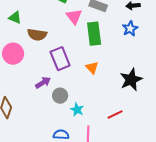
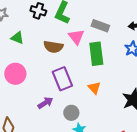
brown semicircle: (37, 35) -> (53, 47), moved
gray circle: (60, 96) -> (71, 113), moved

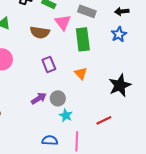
purple rectangle: (62, 79) -> (49, 64), size x0.7
purple arrow: (45, 103) -> (39, 98), moved

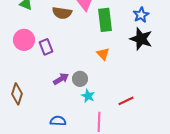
purple rectangle: (49, 64) -> (46, 47), moved
black star: (120, 85) -> (141, 39), moved, turned -30
blue semicircle: (50, 140) -> (58, 121), moved

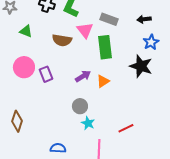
blue star: (141, 15) -> (151, 42), moved
orange triangle: (103, 54) -> (103, 81), turned 40
purple arrow: (61, 79) -> (83, 76), moved

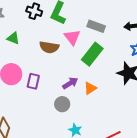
green rectangle: (105, 47) -> (92, 54), turned 45
purple rectangle: (46, 74) -> (33, 81), turned 35
gray circle: (80, 106) -> (62, 104), moved

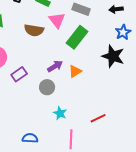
purple rectangle: (33, 81) -> (19, 74), moved, turned 42

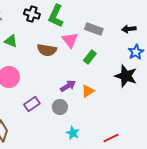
green rectangle: (77, 37) -> (90, 57), size x0.6
purple rectangle: (19, 74) -> (32, 104), moved

